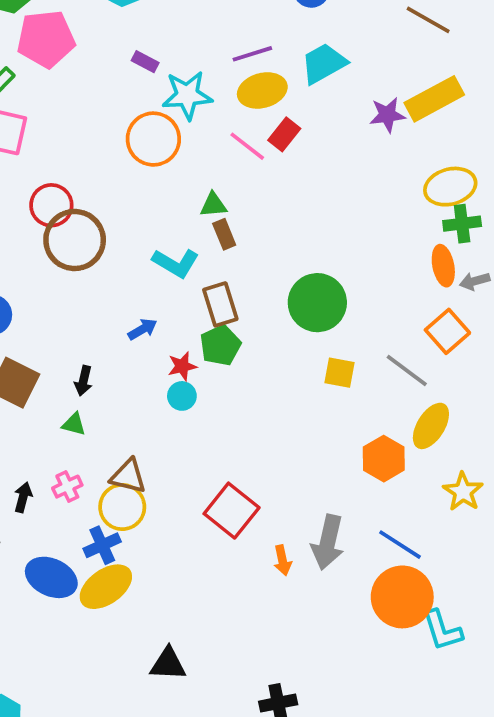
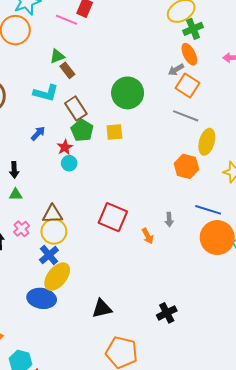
gray arrow: (475, 281) -> (176, 70), moved
orange square: (447, 331) -> (188, 86), moved
yellow square: (340, 373) -> (114, 132), moved
gray arrow: (328, 542) -> (169, 219), size x0.5
blue ellipse: (51, 577) -> (42, 298), moved

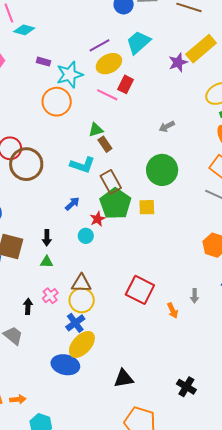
gray arrow: (176, 70) -> (167, 126), moved
green pentagon: (82, 130) -> (115, 204), size x1.4
cyan circle: (69, 163) -> (86, 236), moved
black cross: (167, 313) -> (186, 387), turned -36

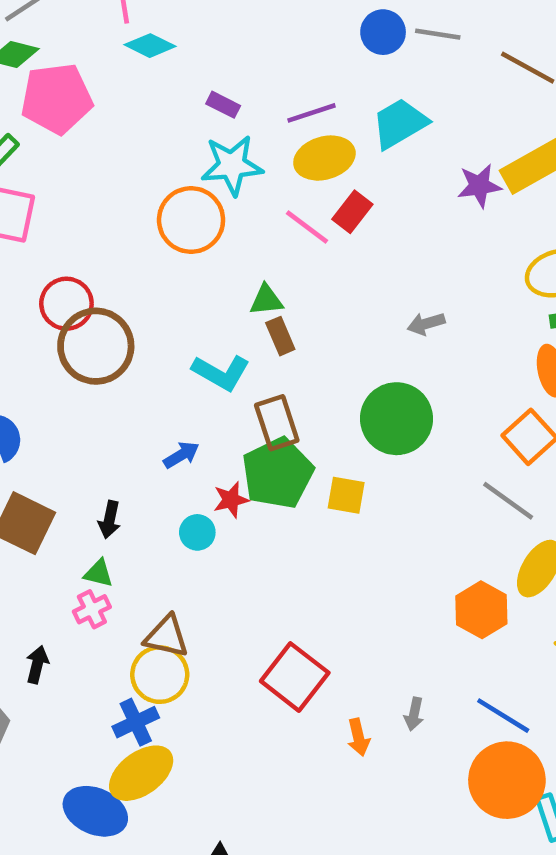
purple rectangle: (44, 62) -> (223, 105), moved
pink cross: (50, 296) -> (92, 609), moved

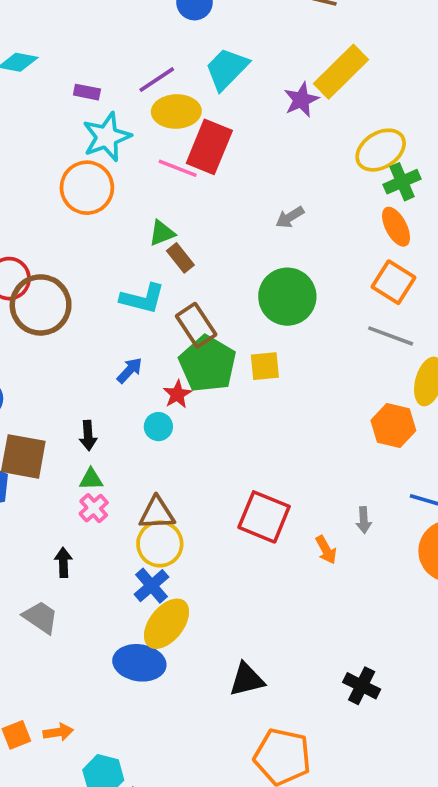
yellow ellipse: (324, 158) -> (176, 111), turned 30
red rectangle: (352, 212) -> (209, 147), size x1.6

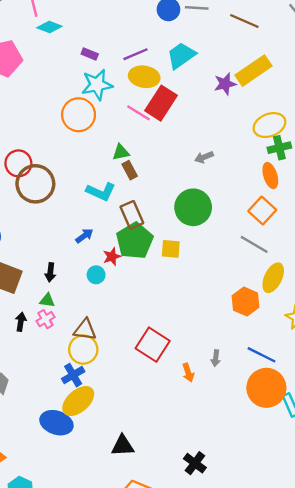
black arrow: (63, 562) -> (21, 322), moved

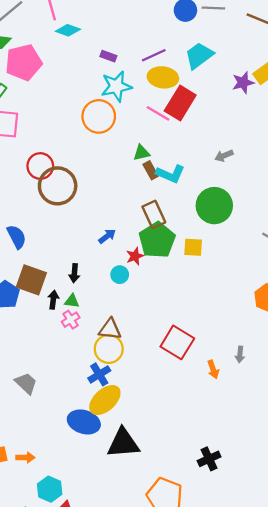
cyan L-shape: (101, 192) -> (170, 174), moved
black arrow: (21, 322) -> (53, 300), moved
black triangle: (123, 446) -> (123, 443), moved, size x1.4
black cross: (195, 463) -> (209, 459), moved, turned 30

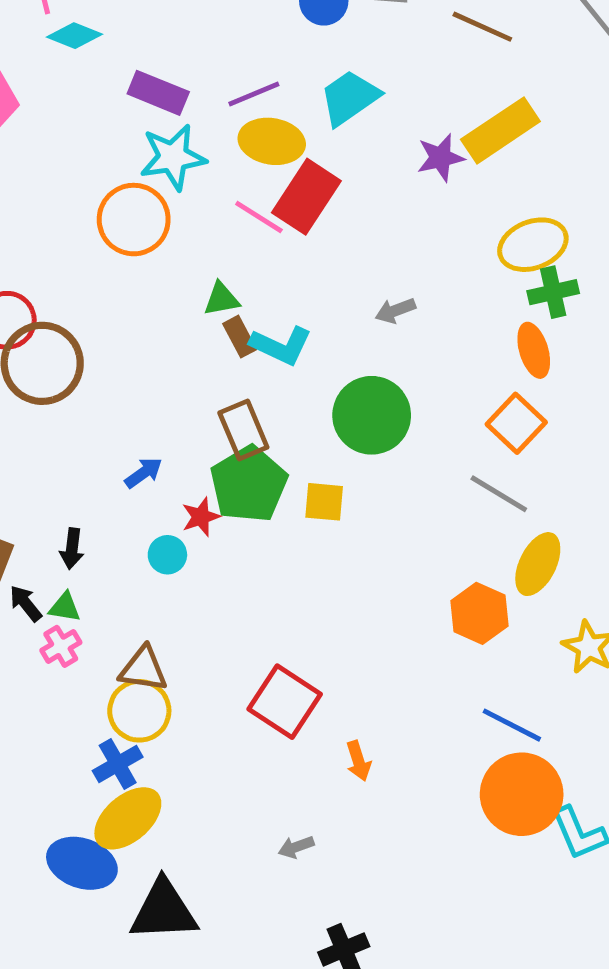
purple rectangle: (108, 56) -> (158, 93), size x1.6
black arrow: (53, 300) -> (26, 603), turned -48
gray arrow: (240, 354) -> (296, 847), moved, turned 63

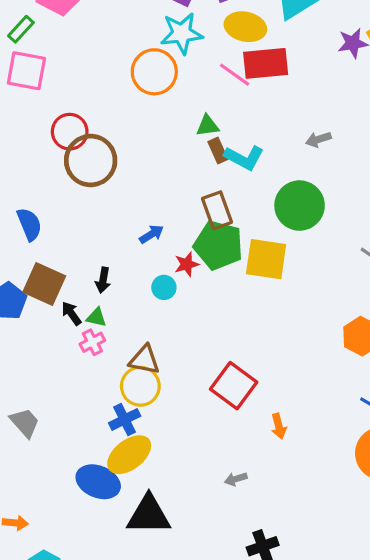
red rectangle: (306, 197) -> (266, 63), turned 48
green pentagon: (249, 484) -> (218, 245), turned -30
yellow square: (324, 502) -> (266, 259), size x1.6

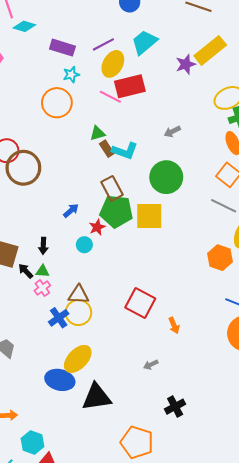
yellow ellipse: (245, 27) -> (113, 64), turned -65
cyan star: (182, 33) -> (71, 75), size x0.6
blue cross: (125, 420) -> (59, 318), moved

